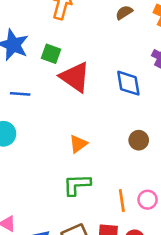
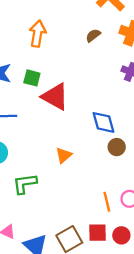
blue diamond: (128, 83) -> (103, 122), moved
green L-shape: (77, 185) -> (25, 184), moved

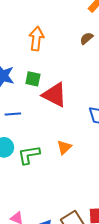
green L-shape: (25, 184) -> (29, 155), moved

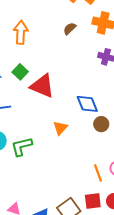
green square: (33, 79) -> (20, 72), turned 35
orange triangle: (64, 147) -> (60, 128), moved

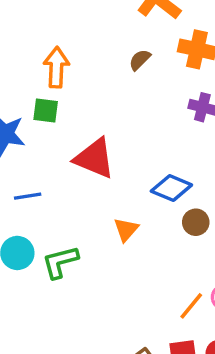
green square: (20, 72) -> (46, 110), moved, turned -35
blue diamond: (87, 104) -> (171, 188), turned -45
orange line: (98, 173) -> (191, 306), turned 60

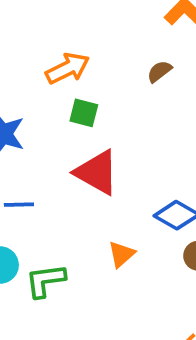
orange arrow: (56, 67) -> (68, 68), turned 54
green square: (46, 110) -> (84, 113), moved

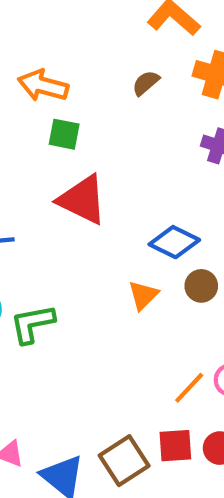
orange arrow: (68, 68) -> (43, 86), turned -135
orange triangle: (121, 254) -> (143, 295), moved

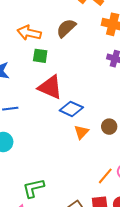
brown semicircle: (146, 83) -> (66, 28), moved, size x1.5
blue diamond: (174, 242) -> (71, 109), moved
green L-shape: (32, 324) -> (33, 188), moved

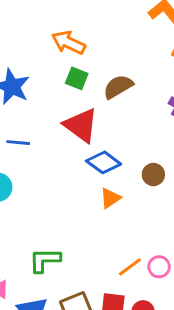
brown semicircle: (66, 28) -> (118, 87), moved
brown circle: (109, 127) -> (153, 175), moved
green L-shape: (33, 188) -> (45, 260), moved

